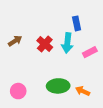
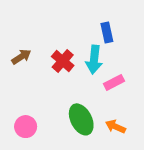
pink rectangle: (90, 52) -> (114, 82), moved
green ellipse: (58, 86) -> (81, 119), turned 65

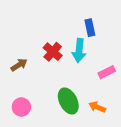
brown arrow: (21, 57) -> (19, 65), moved
pink rectangle: (114, 82) -> (107, 72), moved

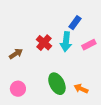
blue rectangle: (90, 28) -> (75, 23), turned 48
pink rectangle: (107, 72) -> (89, 45), moved

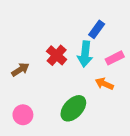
green ellipse: (57, 84) -> (73, 108), turned 70
orange arrow: (81, 89) -> (104, 84), moved

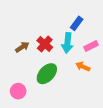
brown arrow: (20, 70) -> (22, 47), moved
green ellipse: (73, 108) -> (47, 74), moved

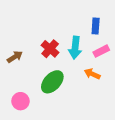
blue rectangle: (77, 23) -> (96, 26), moved, turned -32
brown arrow: (22, 47) -> (15, 57), moved

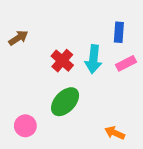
brown arrow: (15, 57) -> (18, 38), moved
orange arrow: (92, 74) -> (115, 133), moved

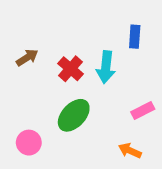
brown arrow: (18, 38) -> (27, 58), moved
pink rectangle: (126, 63) -> (143, 110), moved

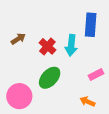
blue rectangle: (135, 37) -> (91, 25), size x1.5
pink circle: (29, 143) -> (19, 96), size x1.5

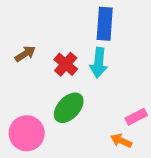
blue rectangle: (91, 25) -> (105, 24), moved
pink rectangle: (96, 74) -> (136, 117), moved

